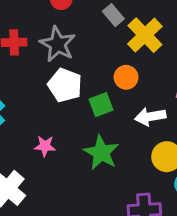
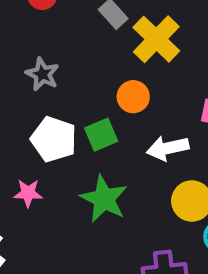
gray star: (58, 44) -> (42, 74), moved, size x0.7
white pentagon: (65, 85) -> (54, 139), moved

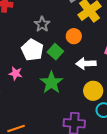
gray star: (42, 74) -> (42, 24), moved
green square: (101, 135) -> (55, 52), turned -35

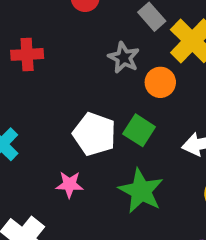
gray star: (42, 24) -> (124, 58), moved
orange circle: (74, 36) -> (160, 82), moved

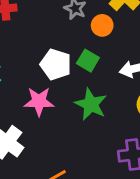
pink star: (69, 184) -> (39, 101), size x1.5

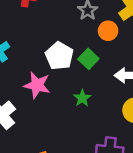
green star: (91, 104) -> (82, 98), size x0.6

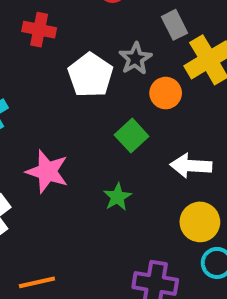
white pentagon: (59, 56) -> (90, 75), moved

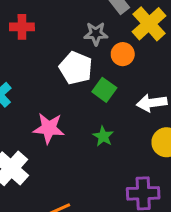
gray star: (135, 58) -> (96, 34), turned -30
white pentagon: (90, 75) -> (76, 68), moved

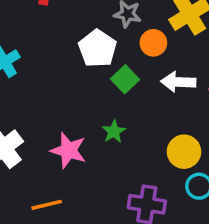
white arrow: (152, 103) -> (178, 82), moved
pink star: (49, 128) -> (68, 150), moved

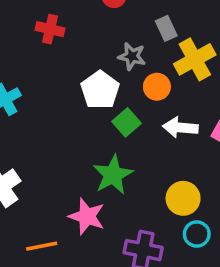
green star: (114, 131) -> (113, 175), size x1.6
pink star: (68, 150) -> (87, 216), moved

